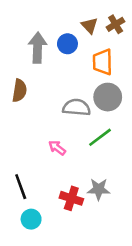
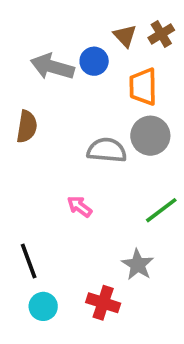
gray arrow: (38, 48) -> (52, 67), turned -76
green line: (100, 137) -> (161, 210), moved
gray star: (99, 189) -> (138, 265), turned 30
red cross: (71, 198) -> (103, 303), moved

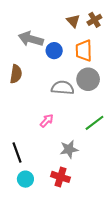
blue circle: (94, 61) -> (54, 51), moved
pink arrow: (80, 207) -> (47, 121), turned 96
gray star: (138, 265) -> (69, 149), moved, turned 30

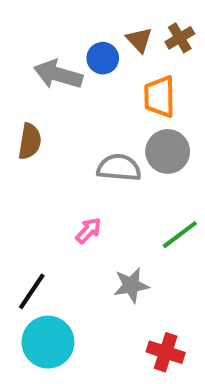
blue circle: (54, 51) -> (103, 58), moved
black line: (17, 153) -> (32, 291), turned 54
red cross: (60, 177) -> (166, 352), moved
cyan circle: (25, 179) -> (48, 342), size x1.6

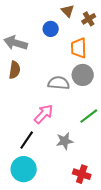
brown triangle: (139, 40) -> (68, 11), moved
gray arrow: (58, 74) -> (16, 43), moved
pink arrow: (89, 231) -> (44, 114), size x1.5
black line: (32, 291) -> (27, 140), moved

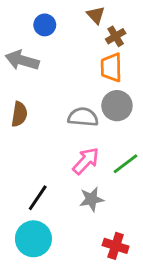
brown cross: (89, 19) -> (116, 36), moved
blue circle: (51, 29) -> (45, 25), moved
brown semicircle: (15, 70) -> (19, 114), moved
pink arrow: (44, 114) -> (86, 161), moved

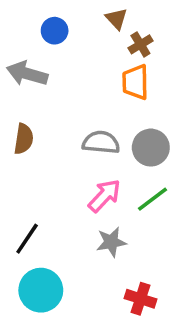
gray circle: (117, 106) -> (151, 148), moved
black line: (38, 198) -> (27, 239), moved

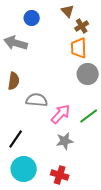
gray semicircle: (101, 142) -> (37, 100), moved
gray circle: (151, 148) -> (88, 74), moved
red cross: (140, 299) -> (60, 175), moved

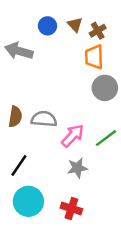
brown triangle: (68, 11) -> (75, 25), moved
blue circle: (32, 18) -> (48, 26), moved
brown semicircle: (14, 81) -> (15, 117), moved

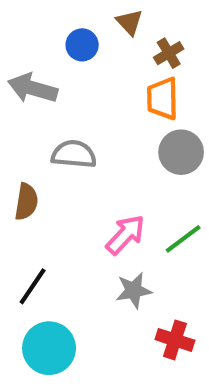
brown triangle: (75, 25) -> (130, 22), moved
gray semicircle: (44, 119) -> (74, 154), moved
red cross: (71, 208) -> (175, 340), moved

